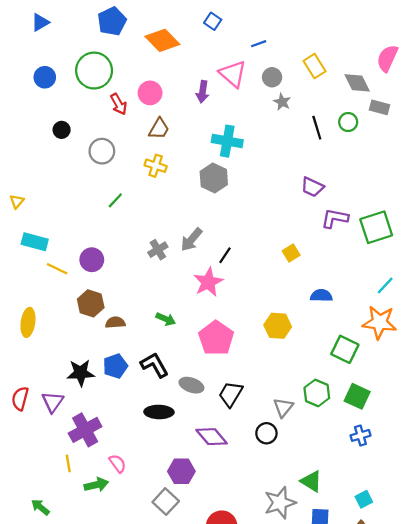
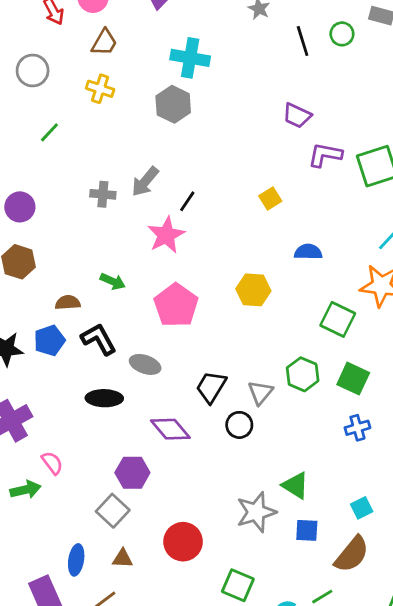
gray cross: (158, 250) -> (103, 194), turned 36
brown semicircle: (115, 322) -> (68, 303), moved
black trapezoid: (231, 394) -> (211, 387), moved

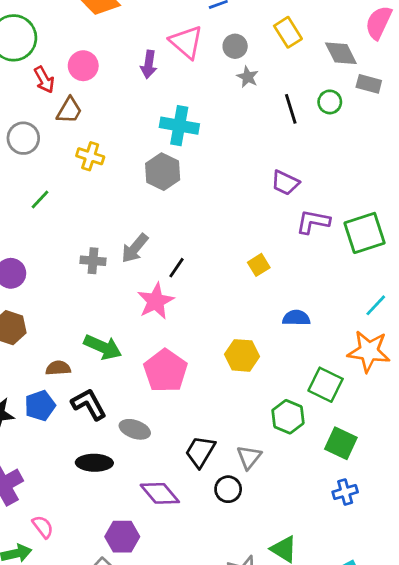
brown trapezoid: (104, 42) -> (69, 110), moved
green arrow: (113, 281) -> (103, 347), size x1.5
green hexagon: (303, 374) -> (288, 417), moved

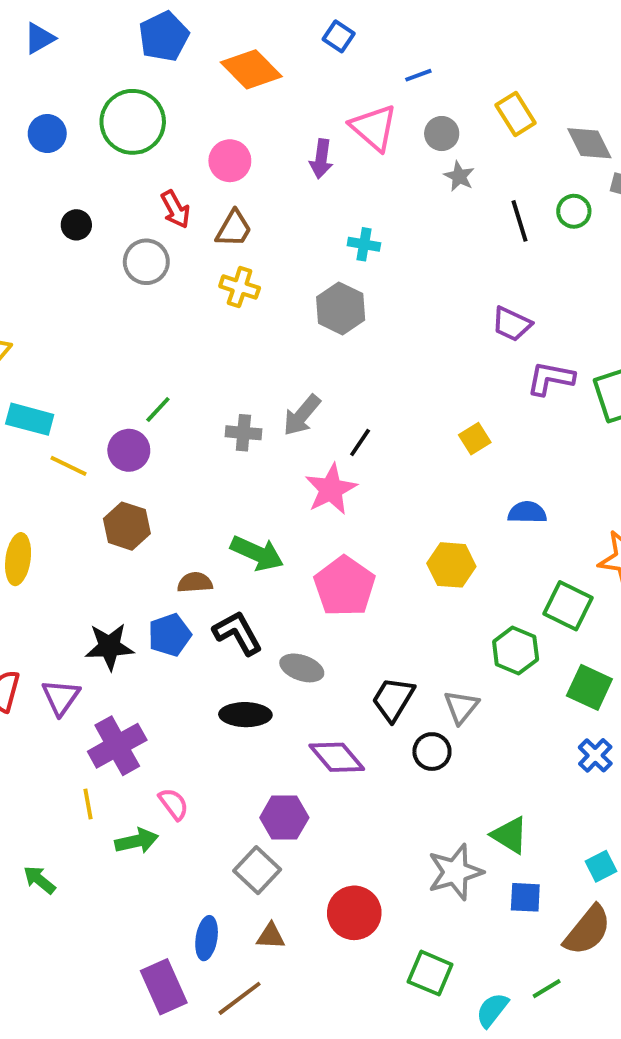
red arrow: (44, 80) -> (175, 209), moved
brown trapezoid: (69, 110) -> (234, 229), moved
cyan cross: (179, 126) -> (364, 244), size x0.6
green line: (40, 199) -> (158, 409), moved
blue cross: (345, 492) -> (595, 755), turned -30

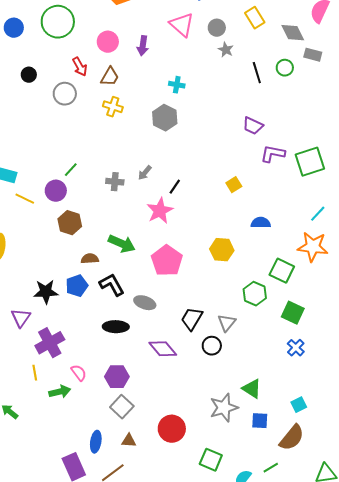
purple arrow: (321, 159) -> (143, 46), moved
gray arrow: (302, 415) -> (145, 173), size x0.7
brown hexagon: (127, 526) -> (70, 223), moved
purple hexagon: (284, 818) -> (117, 377), moved

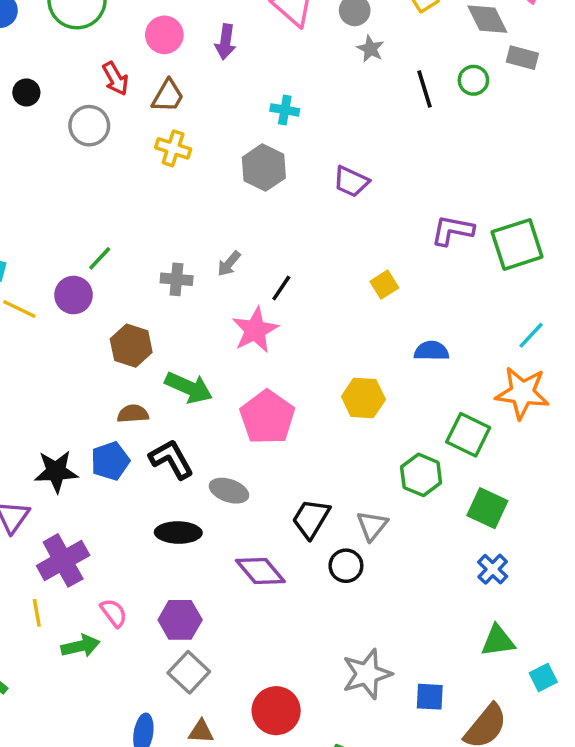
purple trapezoid: (253, 126) -> (351, 182), moved
brown hexagon: (70, 223) -> (131, 346), moved
green triangle: (252, 389) -> (498, 641), moved, turned -40
cyan square: (299, 405) -> (543, 677), moved

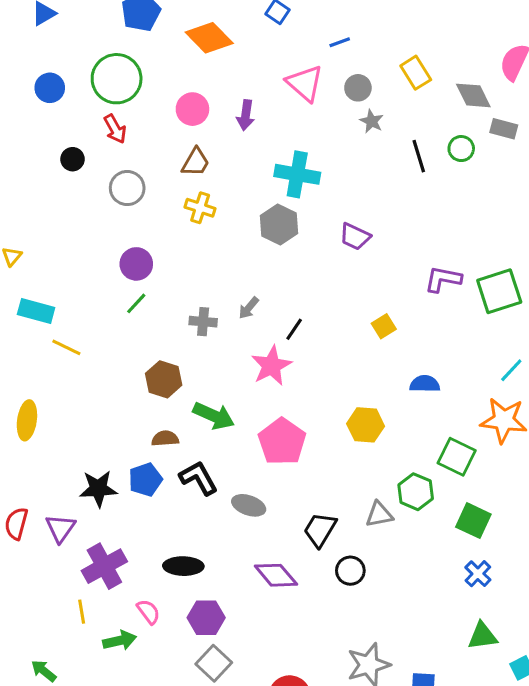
red arrow: (115, 78) -> (115, 129), moved
cyan cross: (285, 110) -> (297, 174), size x1.8
purple circle: (74, 295) -> (136, 264), moved
gray triangle: (372, 526) -> (379, 514), moved, turned 40
black ellipse: (178, 533) -> (183, 566), moved

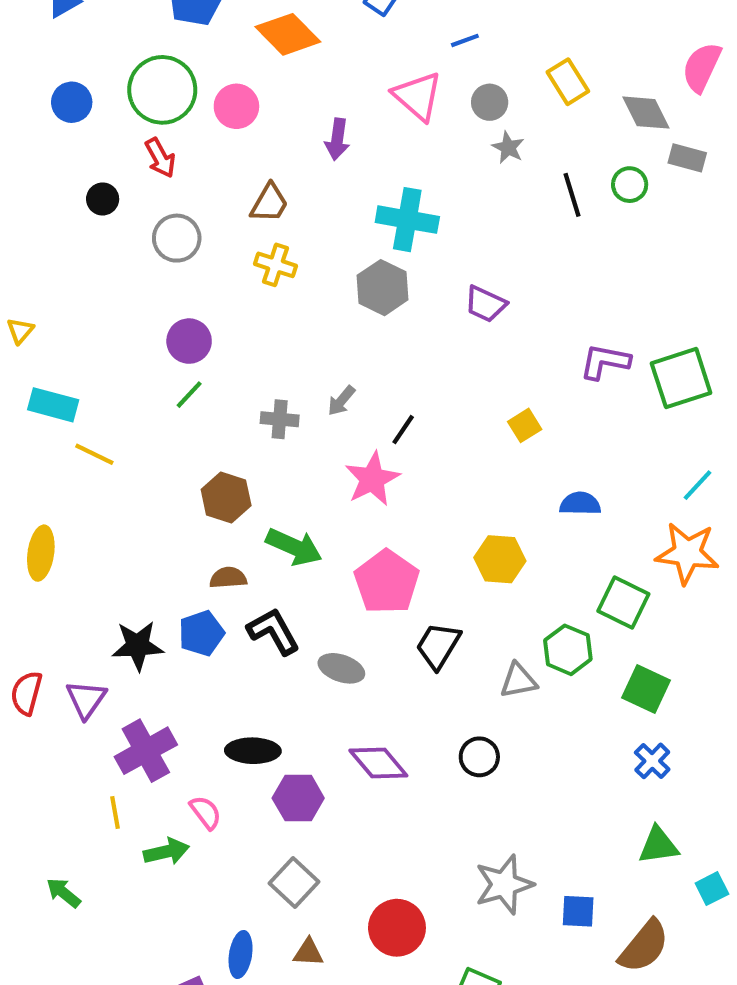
pink circle: (192, 109) -> (236, 106), moved
black trapezoid: (320, 530) -> (438, 646), moved
purple hexagon: (206, 618) -> (298, 798), moved

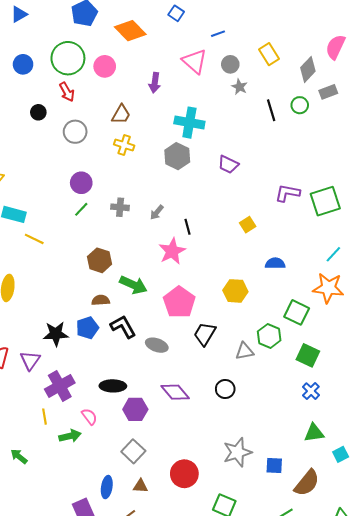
gray diamond: (646, 113) -> (308, 69), turned 70
gray rectangle: (687, 158) -> (328, 92), turned -36
gray cross: (280, 419) -> (120, 207), moved
black line: (403, 430) -> (187, 227), turned -49

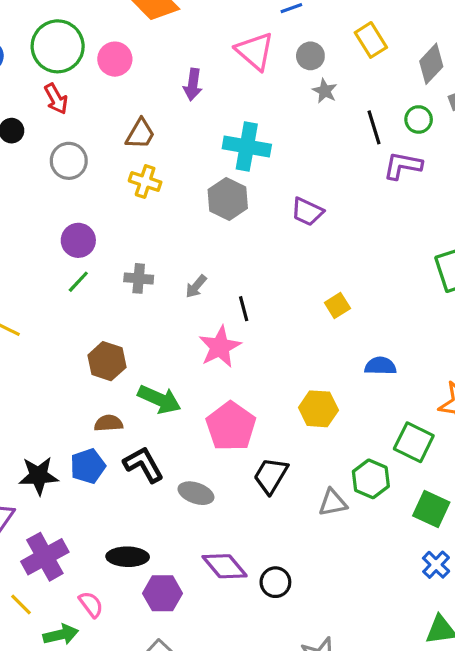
purple L-shape: (287, 193) -> (403, 166), moved
black circle: (225, 389) -> (275, 582), moved
yellow line: (44, 417) -> (21, 604), turned -35

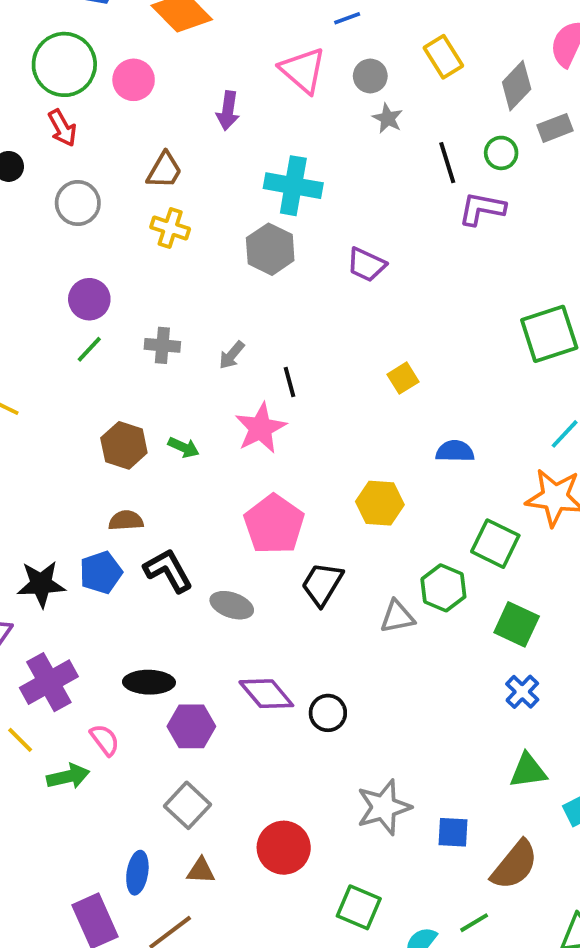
green arrow: (159, 399) -> (184, 447), moved, size x0.6

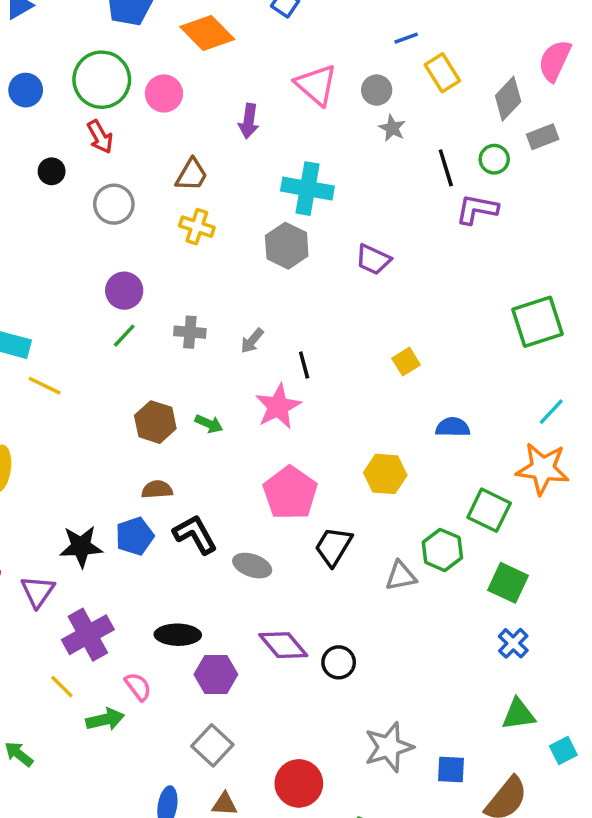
blue line: (347, 18) -> (406, 38), moved

